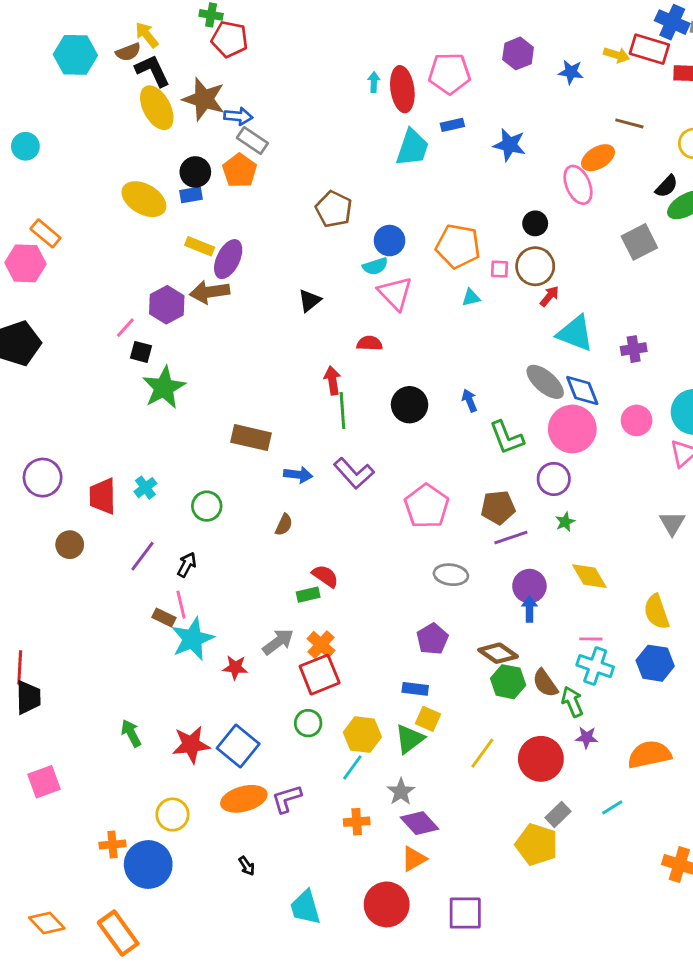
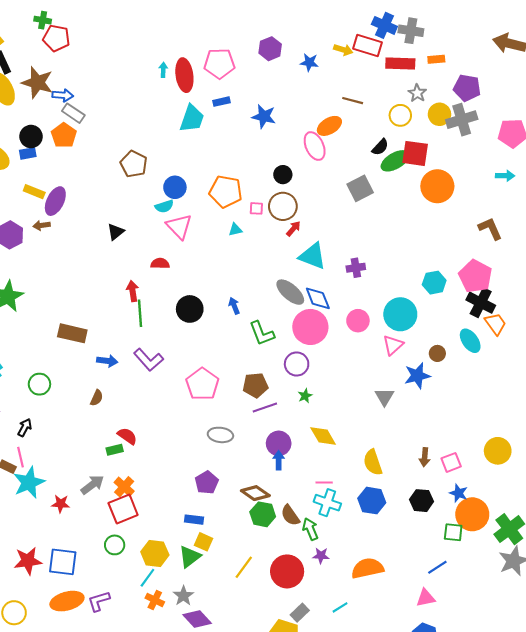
brown arrow: (210, 292) -> (42, 225), size x0.6
blue square: (238, 746) -> (63, 562), turned -32
orange cross: (357, 822) -> (155, 600), moved, turned 30

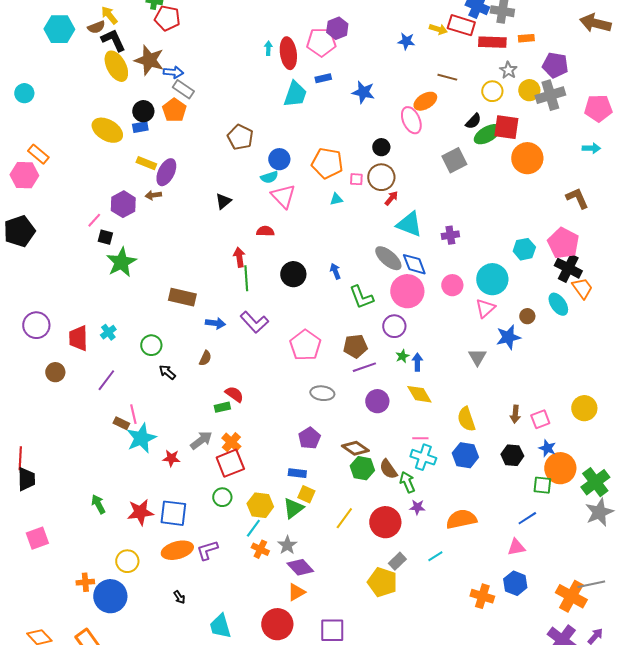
purple hexagon: (270, 49) -> (337, 28), moved
black arrow: (25, 428) -> (167, 372), moved, turned -78
blue arrow: (279, 460) -> (417, 362), moved

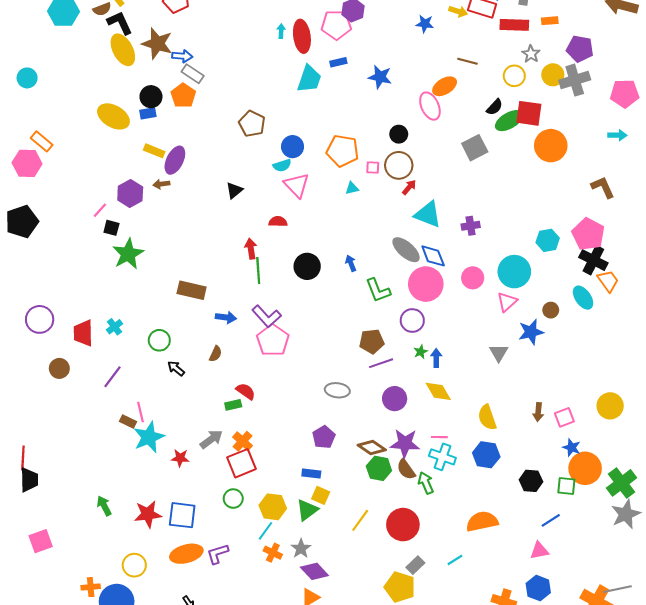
pink pentagon: (305, 345) -> (273, 340), moved
black hexagon: (512, 455) -> (531, 481), moved
purple star: (417, 507) -> (405, 443), moved, size x1.8

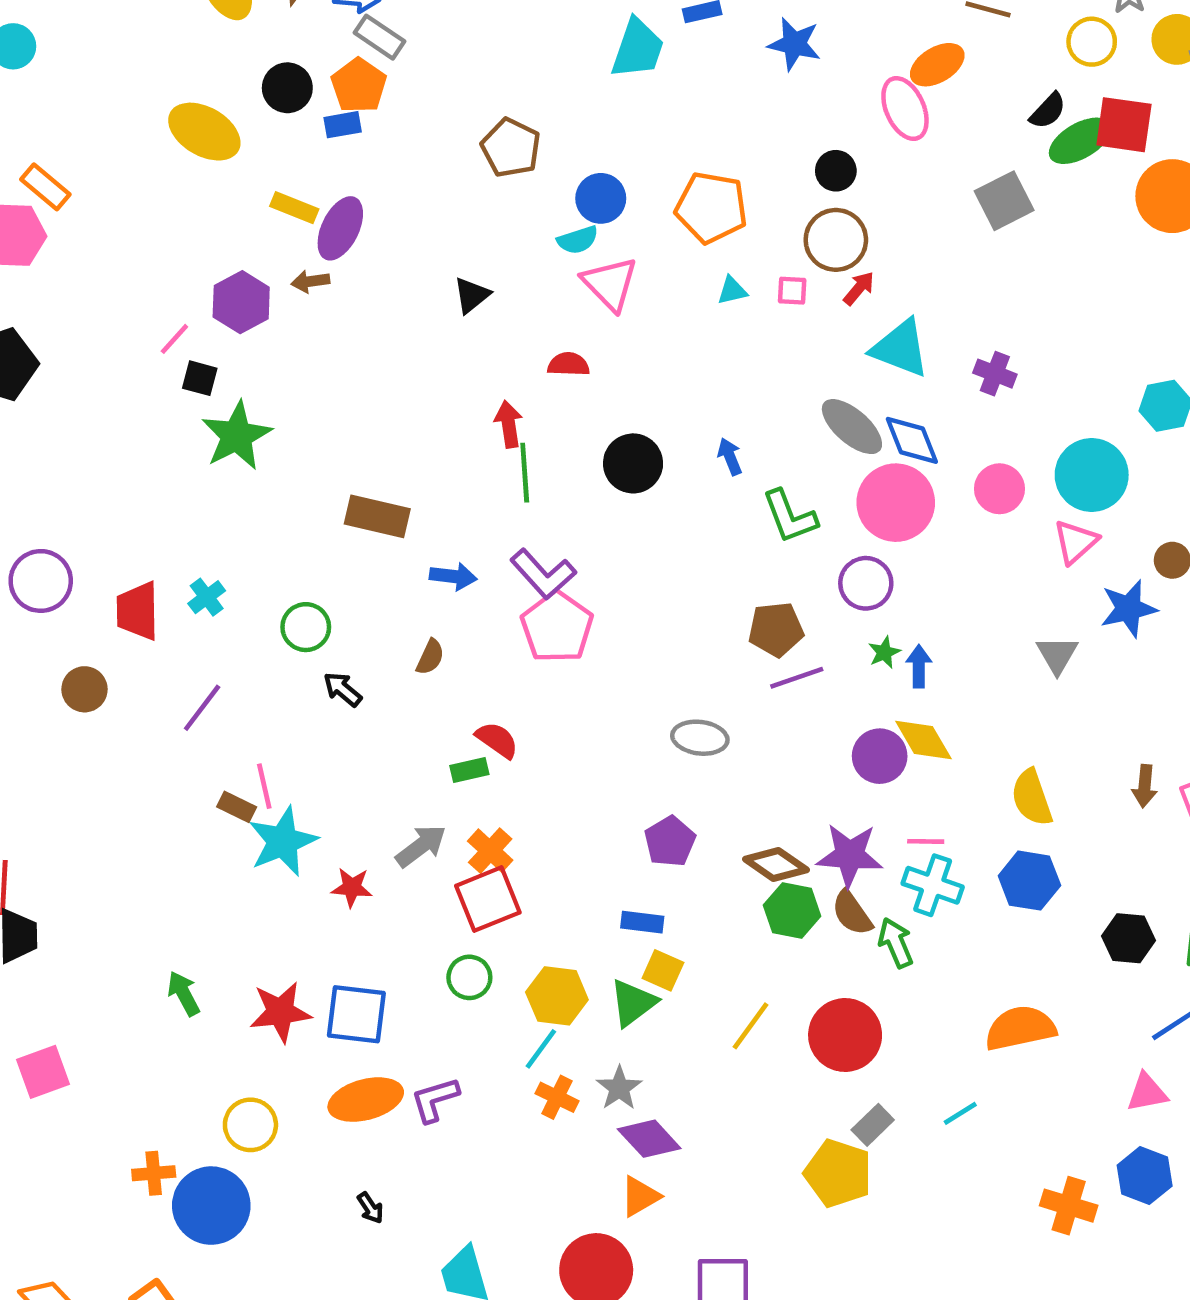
blue rectangle: (148, 113) -> (343, 125), moved
pink square: (373, 167) -> (792, 291), moved
purple cross: (471, 226) -> (995, 374), turned 30
purple circle: (395, 399) -> (880, 756), moved

